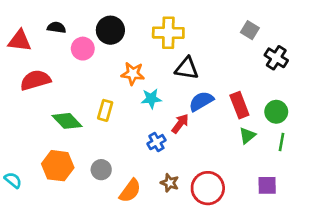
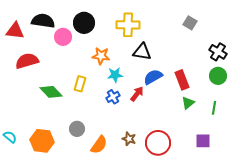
black semicircle: (56, 28) -> (43, 21), size x1.6
black cross: (276, 58) -> (218, 52), moved
green circle: (276, 112) -> (218, 76), moved
blue cross: (156, 142) -> (113, 97), moved
orange hexagon: (58, 166) -> (42, 141), moved

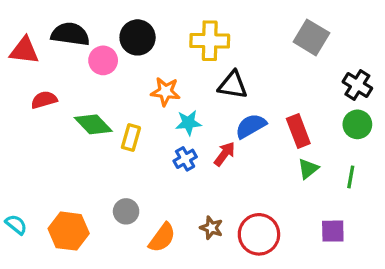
gray square: (190, 23) -> (311, 37), size x1.5
red semicircle: (27, 61) -> (44, 100), size x0.7
green diamond: (51, 92) -> (93, 124), moved

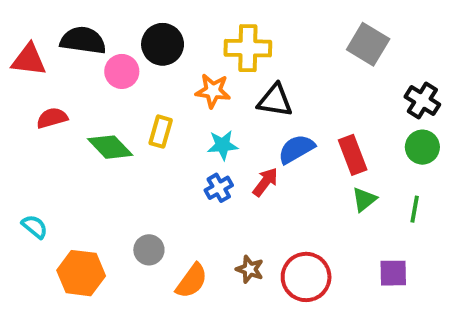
orange star: (165, 92) -> (213, 91), moved
yellow rectangle: (131, 138) -> (161, 132), moved
cyan semicircle: (16, 224) -> (35, 227), moved

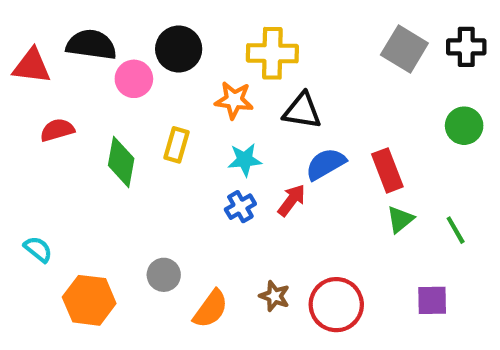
black cross: (422, 101) -> (466, 47), moved, turned -32
green diamond: (110, 147) -> (121, 162), turned 54
green circle: (422, 147) -> (464, 126), moved
green line: (415, 209) -> (456, 230), turned -40

